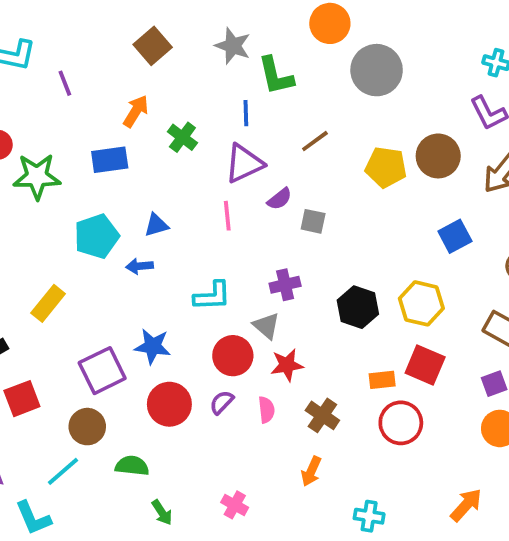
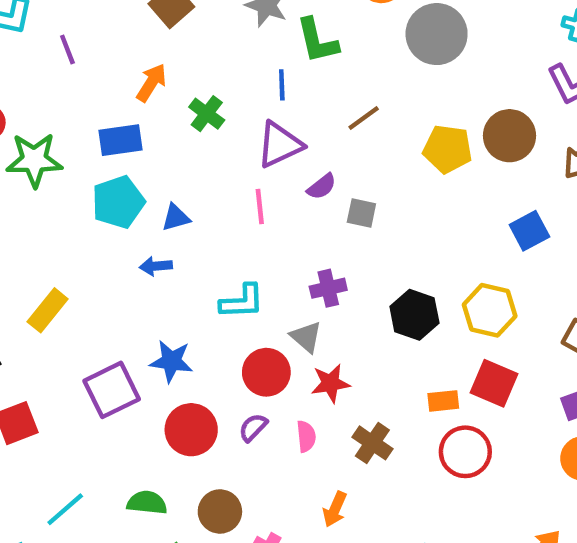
cyan pentagon: (97, 236) -> (118, 202), moved
brown circle: (87, 427) -> (220, 511), moved
orange arrow: (311, 471) -> (335, 509), moved

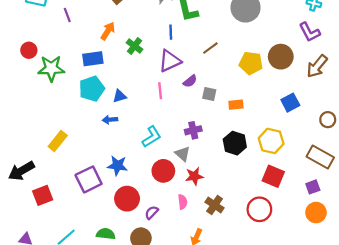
cyan L-shape: (242, 301) -> (152, 137), turned -30
orange rectangle: (443, 401) -> (236, 105), moved
purple semicircle: (253, 427) -> (152, 213), moved

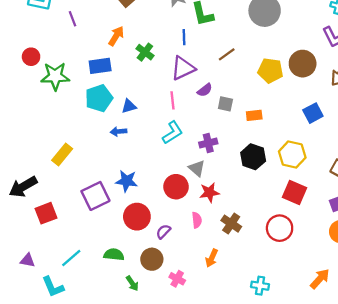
cyan L-shape: (152, 137) -> (173, 133), moved

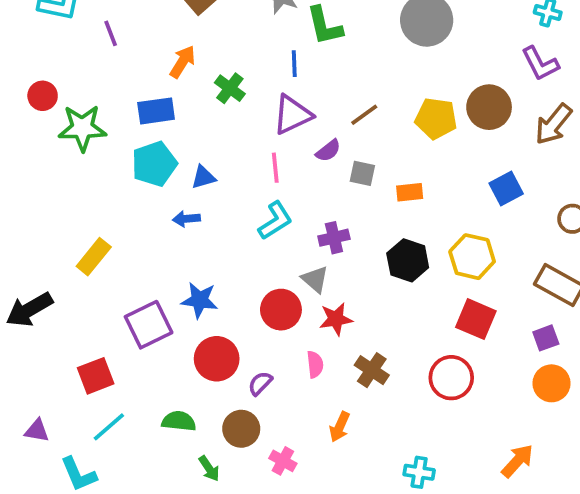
brown line: (227, 54) -> (364, 115), moved
red square: (46, 213) -> (96, 376), moved

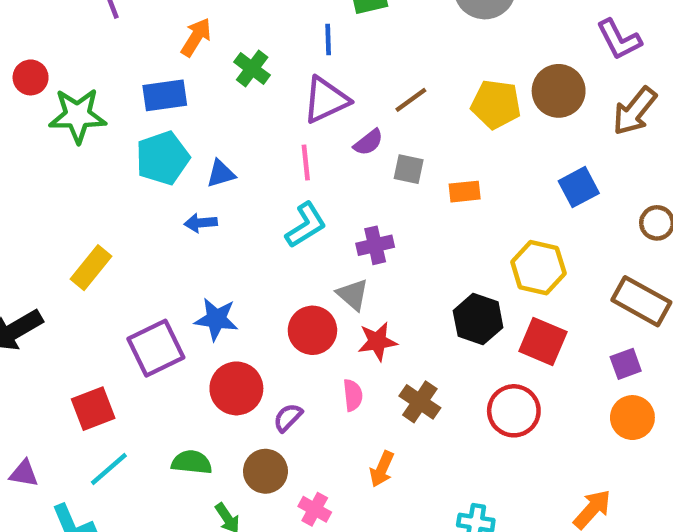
black hexagon: (408, 260) -> (478, 319), moved

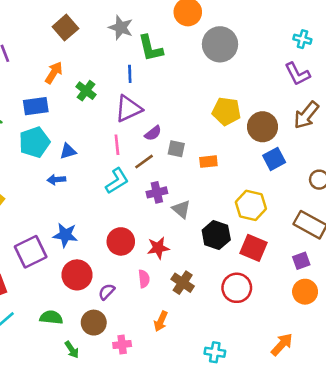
brown circle: (559, 91) -> (263, 127), moved
brown line: (411, 100) -> (144, 162), moved
gray triangle: (353, 294) -> (181, 209), moved
pink cross: (315, 509) -> (122, 345), turned -36

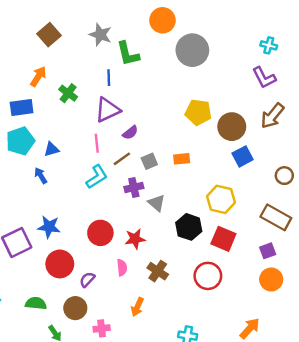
gray square: (176, 149) -> (149, 161), moved, turned -35
blue arrow: (56, 180) -> (41, 176), turned 63

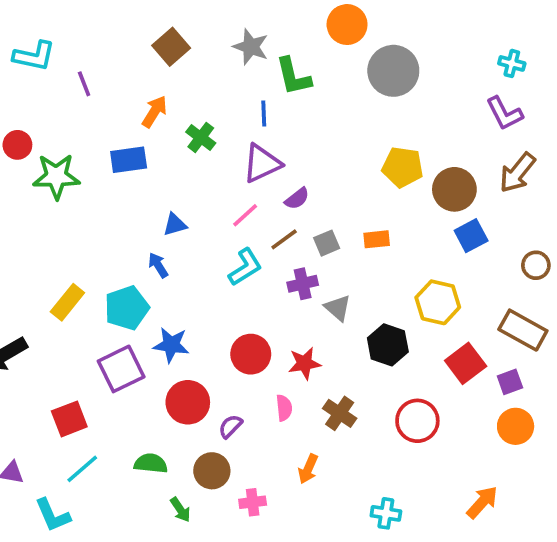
cyan pentagon: (20, 141) -> (127, 308), moved
pink line: (97, 143) -> (245, 215), turned 54
red square: (223, 239) -> (466, 363), moved, turned 30

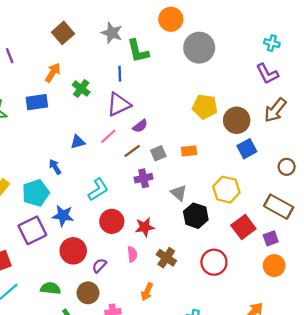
blue triangle: (175, 225) -> (78, 142), moved
cyan L-shape: (245, 267) -> (98, 190), moved
gray triangle: (338, 308) -> (179, 193), moved

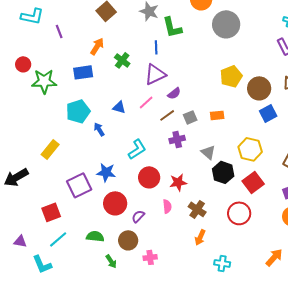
yellow pentagon: (205, 107) -> (231, 76), turned -30
blue triangle: (78, 142) -> (119, 107), turned 32
cyan pentagon: (36, 193) -> (78, 111), moved
red square: (243, 227) -> (253, 182), moved
orange arrow: (147, 292) -> (200, 237), moved

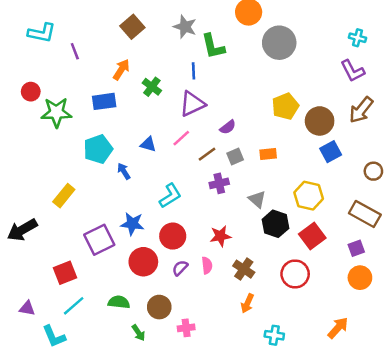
purple semicircle: (174, 93) -> (228, 127), moved
red circle: (149, 177) -> (173, 236), moved
purple semicircle: (138, 216) -> (180, 268), moved

